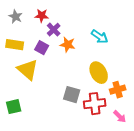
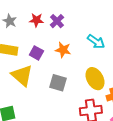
purple cross: (54, 30) -> (57, 21), moved
gray square: (72, 95) -> (58, 83), moved

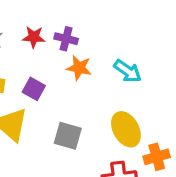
purple cross: (57, 21) -> (66, 39), turned -32
orange star: (63, 50) -> (79, 68), moved

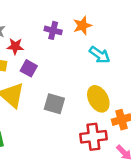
red star: (34, 37) -> (15, 46), moved
orange star: (79, 68) -> (82, 26), moved, turned -30

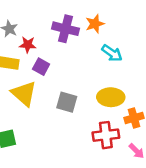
purple cross: (53, 30) -> (66, 29), size x1.5
yellow ellipse: (98, 99) -> (111, 97), turned -60

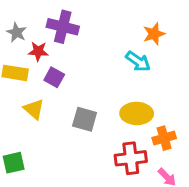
orange star: (95, 24) -> (154, 34), moved
purple cross: (66, 29) -> (63, 27), moved
yellow triangle: (24, 94) -> (34, 109), size x0.7

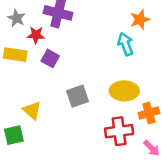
cyan arrow: (138, 61) -> (126, 44), turned -145
yellow triangle: (34, 109) -> (32, 110), moved
gray square: (85, 119) -> (78, 96), turned -35

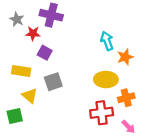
orange star: (140, 19) -> (125, 57), moved
yellow rectangle: (15, 55) -> (21, 71), moved
gray square: (78, 96) -> (53, 82), moved

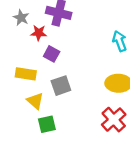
red cross: (102, 113) -> (114, 120), turned -35
green square: (15, 116) -> (47, 124), moved

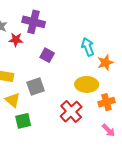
purple square: (52, 54) -> (47, 55), moved
red cross: (114, 120) -> (71, 112), moved

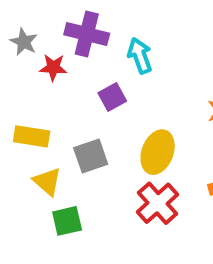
cyan arrow: (88, 47) -> (140, 56), moved
purple square: (47, 55) -> (112, 97), turned 32
yellow ellipse: (87, 84) -> (158, 152), moved, turned -70

